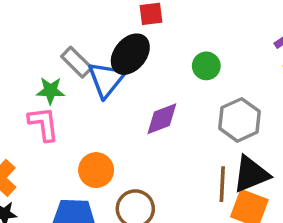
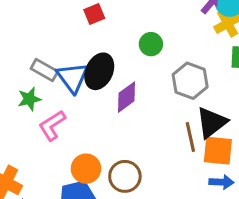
black ellipse: (130, 54) -> (99, 71), moved
pink L-shape: (44, 124) -> (52, 125), moved, turned -100
orange circle: (96, 170) -> (86, 169), moved

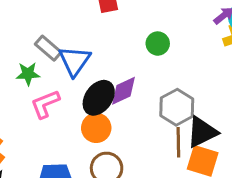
black ellipse: (99, 71) -> (99, 98), moved
gray hexagon: (190, 81) -> (177, 107), moved
orange circle: (86, 169) -> (96, 128), moved

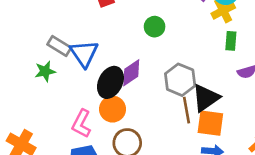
pink L-shape: (45, 104) -> (81, 124), moved, turned -32

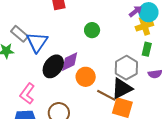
gray hexagon: (180, 80) -> (126, 68), moved
orange circle: (113, 109) -> (86, 77), moved
brown line: (186, 110) -> (106, 95), turned -60

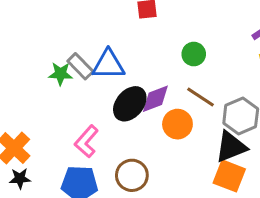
gray rectangle: (20, 34) -> (80, 66), moved
blue triangle: (37, 42) -> (108, 65), turned 50
brown line: (106, 95) -> (201, 97), moved

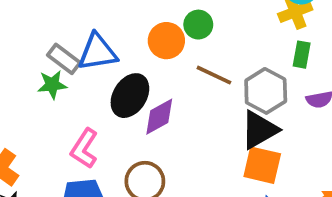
green star: (61, 74) -> (52, 85), moved
purple diamond: (155, 99) -> (159, 117), moved
orange circle: (177, 124) -> (166, 41), moved

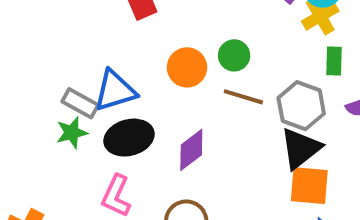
green circle: (198, 25) -> (234, 55), moved
black ellipse: (130, 96) -> (129, 138), moved, turned 51

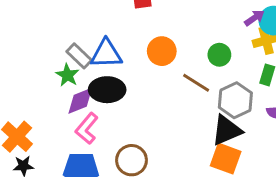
green circle: (234, 55) -> (219, 55), moved
green star: (72, 133) -> (67, 75), turned 30
purple diamond: (191, 150) -> (80, 101), moved

